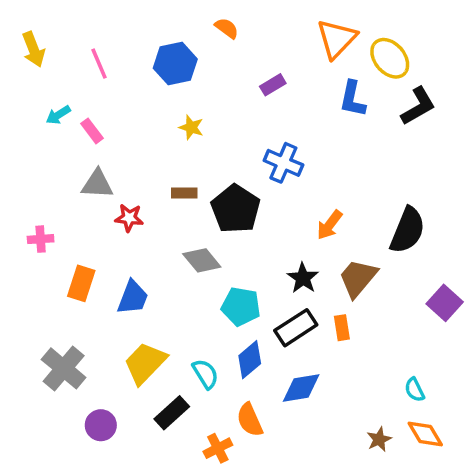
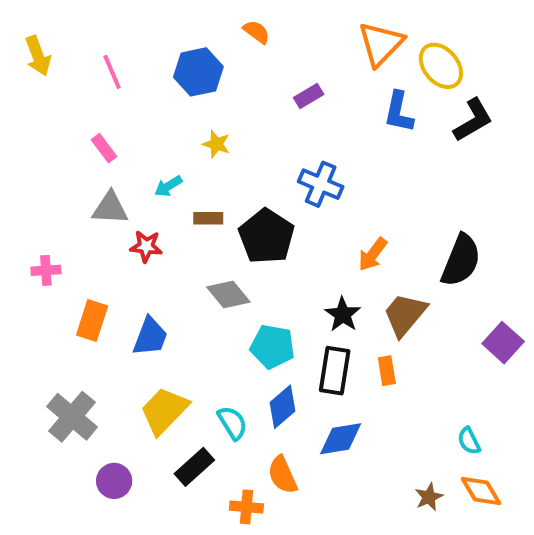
cyan arrow: (58, 115) -> (168, 186), moved
black rectangle: (296, 328) -> (335, 371), turned -48
orange cross: (218, 448) -> (246, 507), turned 32

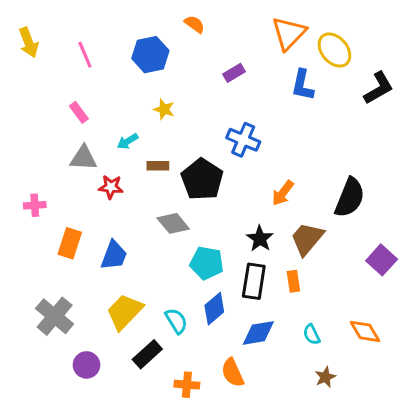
black L-shape: (473, 120) -> (379, 88), moved
cyan semicircle: (469, 441) -> (312, 335), moved
orange semicircle: (283, 475) -> (233, 373), moved
orange diamond: (481, 491) -> (365, 331), moved

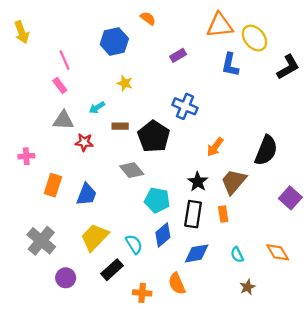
orange triangle: (289, 33) -> (220, 25), turned 40
pink line: (85, 55) -> (65, 60), moved

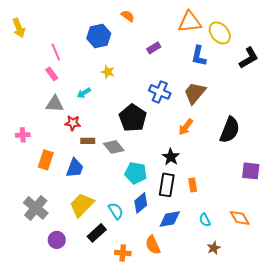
brown rectangle: (120, 126) -> (88, 141), moved
brown trapezoid: (234, 182) -> (195, 93), moved
purple square: (290, 198) -> (251, 171), turned -36

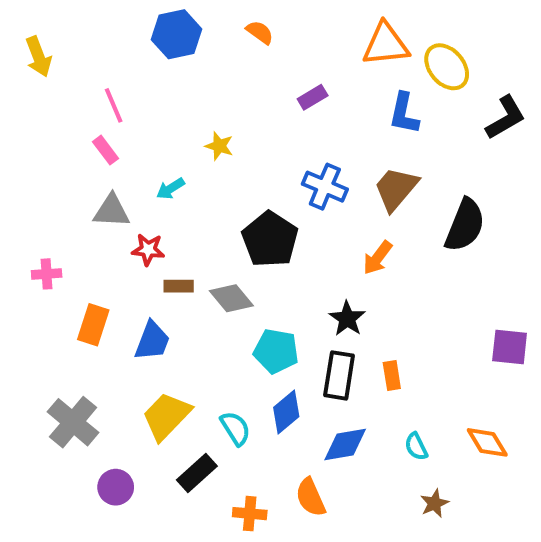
blue hexagon: (99, 36) -> (177, 34), moved
black semicircle: (230, 130) -> (465, 225), moved

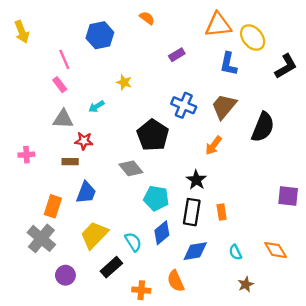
blue hexagon: (177, 34) -> (100, 35), moved
brown rectangle: (179, 286) -> (70, 162), moved
orange rectangle: (93, 325) -> (53, 206), moved

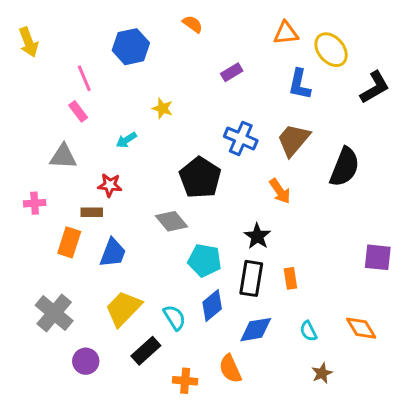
orange triangle: (218, 25) -> (286, 33), size x0.7
gray triangle: (63, 119) -> (63, 157), moved
orange arrow: (214, 145) -> (280, 191), turned -72
orange rectangle: (53, 206) -> (69, 242), moved

